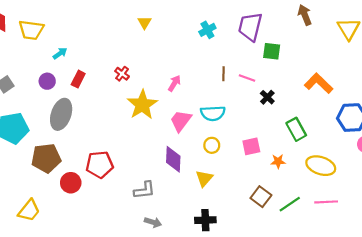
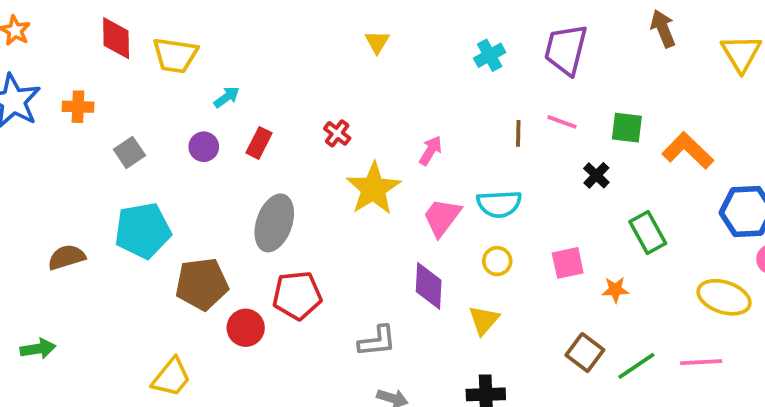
green square: (272, 51) -> (627, 128), moved
pink line: (247, 78) -> (562, 122), moved
gray ellipse: (61, 114) -> (274, 223), moved
yellow ellipse: (321, 166) -> (724, 297), moved

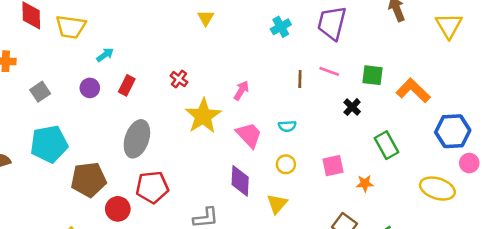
cyan semicircle: (499, 204) -> (287, 126), size x0.6
pink trapezoid: (442, 217) -> (249, 135), turned 100

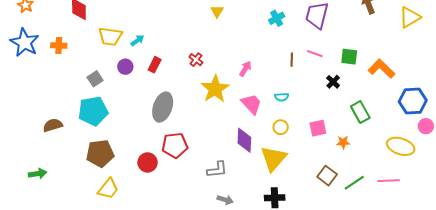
yellow triangle: (449, 26) -> (410, 17), turned 30
yellow trapezoid: (71, 27) -> (110, 36), moved
gray square: (40, 92) -> (95, 79), moved
brown pentagon: (89, 180) -> (100, 153), moved
yellow triangle: (277, 204) -> (274, 158), size x1.6

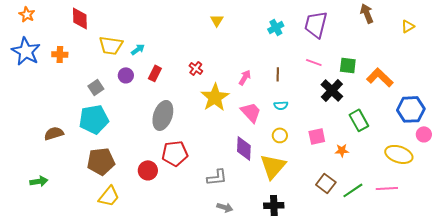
yellow triangle: (410, 17) -> (408, 26), size x0.6
brown line: (292, 60) -> (278, 74), moved
black cross: (333, 82) -> (332, 90), size x1.6

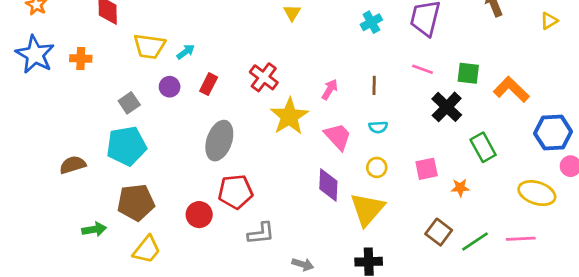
red cross: (196, 68) -> (264, 77), size x1.5
gray L-shape: (217, 177) -> (261, 233), moved
green arrow: (39, 181) -> (94, 229), moved

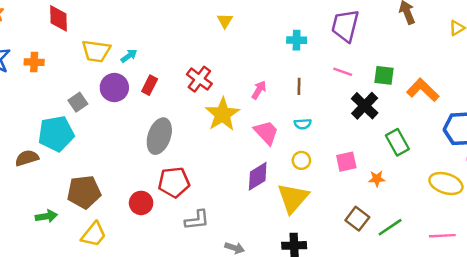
cyan cross: (371, 22) -> (297, 40), moved, turned 30
purple circle: (170, 87) -> (114, 88), size x1.5
cyan pentagon: (126, 146) -> (56, 134), moved
purple diamond: (328, 185) -> (258, 176), turned 56
pink line: (521, 239) -> (442, 236), moved

